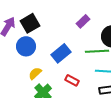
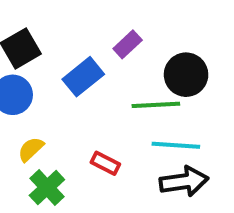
blue rectangle: (61, 53) -> (83, 77), moved

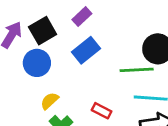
purple rectangle: (128, 44) -> (82, 17), moved

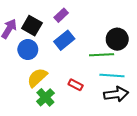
black square: (43, 31) -> (32, 26), turned -30
yellow semicircle: (50, 101) -> (37, 78), size x1.5

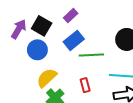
green line: (102, 55) -> (91, 55), moved
red rectangle: (76, 85) -> (85, 85), turned 48

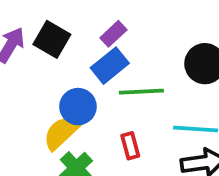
purple rectangle: (71, 16) -> (113, 34), moved
blue circle: (37, 50) -> (78, 107), moved

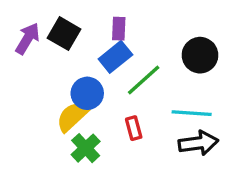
purple rectangle: (113, 34) -> (119, 29), turned -45
green line: (141, 92) -> (144, 80), turned -39

